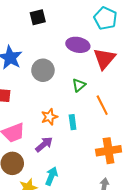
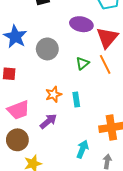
orange line: (102, 105) -> (105, 64), moved
cyan arrow: (51, 176) -> (82, 149), moved

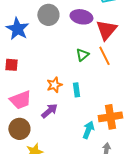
gray circle: (47, 49) -> (48, 15), moved
cyan arrow: (82, 149) -> (88, 130), moved

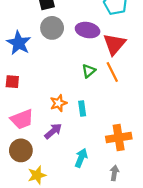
cyan arrow: (88, 130) -> (81, 158), moved

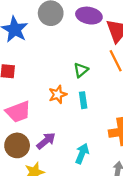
green triangle: (89, 71) -> (81, 70), moved
purple arrow: (53, 131) -> (46, 141), moved

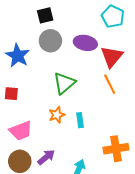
green triangle: (81, 70) -> (64, 83), moved, size x1.6

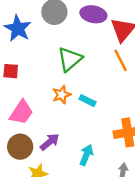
cyan rectangle: (80, 120) -> (88, 101), turned -56
pink trapezoid: (21, 131) -> (21, 112), turned -35

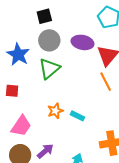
green triangle: (70, 59) -> (49, 69), moved

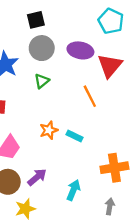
green triangle: (49, 69) -> (42, 81), size x0.6
orange line: (106, 82) -> (90, 96), moved

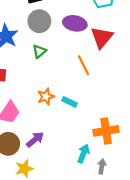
cyan arrow: (73, 190) -> (83, 154), moved

